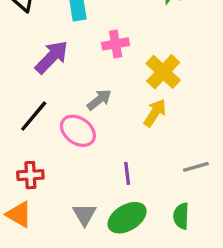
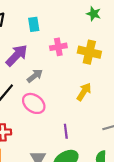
yellow cross: (163, 72) -> (89, 52), moved, turned -30
gray arrow: (99, 100) -> (35, 76), moved

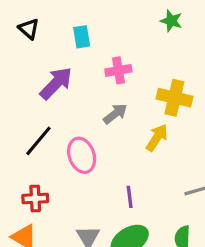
yellow cross: (89, 52) -> (174, 98), moved
gray arrow: (35, 76) -> (115, 114), moved
pink ellipse: (34, 103) -> (82, 155), turned 35

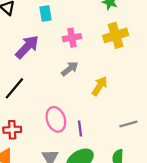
yellow cross: (174, 98) -> (116, 35), moved, turned -30
pink ellipse: (82, 155) -> (56, 119), moved

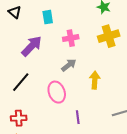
yellow arrow: (100, 86) -> (95, 80), turned -30
pink ellipse: (56, 119) -> (57, 92), moved

